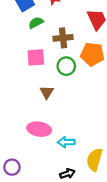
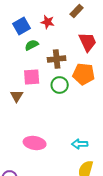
brown triangle: (47, 92) -> (17, 96), moved
cyan arrow: (66, 142) -> (80, 144), moved

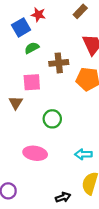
red star: (48, 22) -> (38, 15), moved
green circle: (60, 85) -> (52, 119), moved

